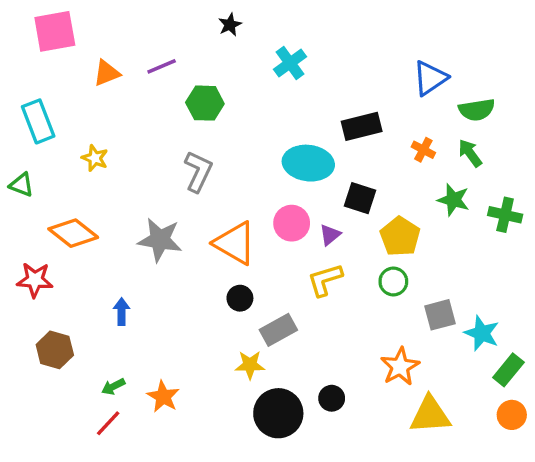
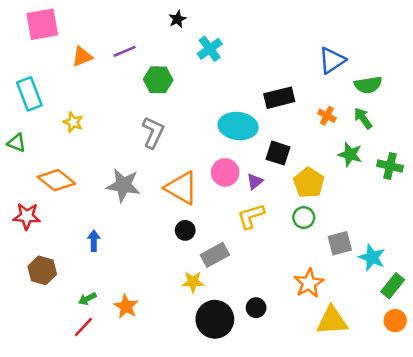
cyan cross: (290, 63) -> (210, 49), moved

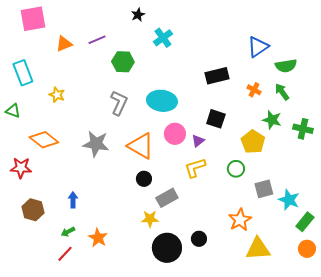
cyan ellipse: (238, 126) -> (162, 101), moved
yellow pentagon: (309, 183) -> (253, 142), moved
blue arrow: (94, 241) -> (73, 200), moved

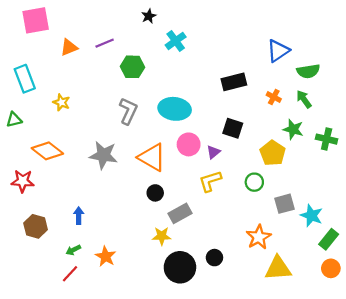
green triangle: (13, 111) -> (14, 120), turned -35

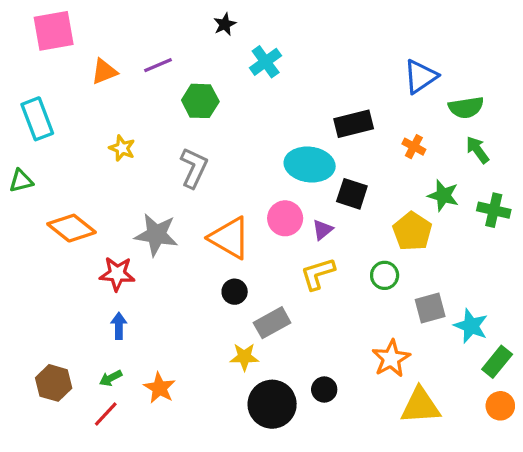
green arrow: (304, 99) -> (477, 150), moved
yellow star: (61, 102) -> (122, 148), moved
cyan ellipse: (175, 109) -> (310, 165), moved
red star: (23, 181) -> (117, 274), moved
brown hexagon: (36, 226) -> (54, 383), moved

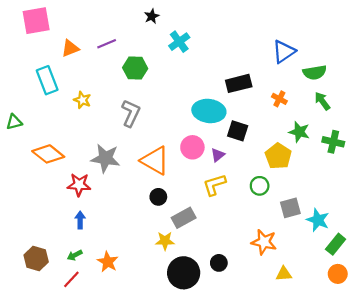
cyan rectangle: (37, 119) -> (47, 80), moved
orange star: (391, 359) -> (264, 242), turned -30
yellow triangle: (420, 406) -> (284, 274), size x0.6

